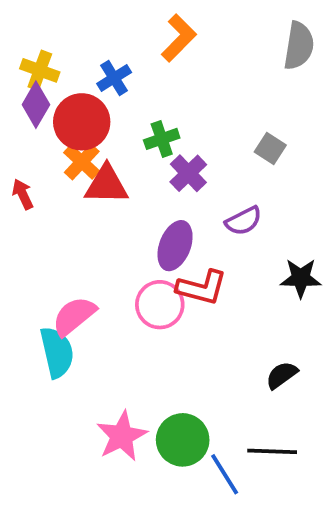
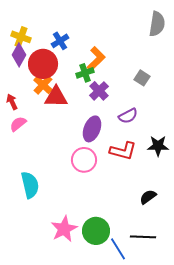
orange L-shape: (179, 38) -> (96, 59), moved
red L-shape: (202, 288) -> (123, 151), moved
pink semicircle: (74, 316) -> (18, 124), moved, size x0.7

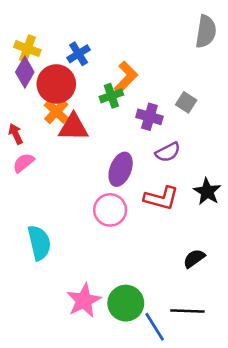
purple cross: (99, 91) -> (149, 117), moved, turned -30
black star: (158, 146) -> (207, 192), turned 30

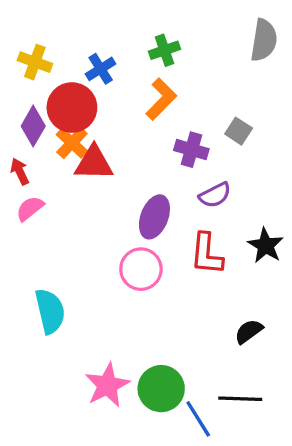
purple diamond: (25, 72) -> (33, 126), moved
green cross: (111, 96) -> (165, 50), moved
red L-shape: (161, 198) -> (207, 254), turned 80

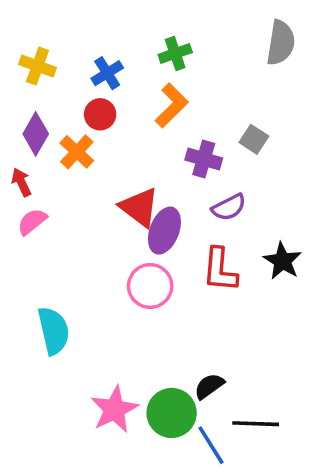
red circle: (72, 108) -> (100, 114), moved, size x0.6
red triangle: (94, 163) -> (139, 207), moved, turned 36
black semicircle: (249, 331) -> (209, 386), moved

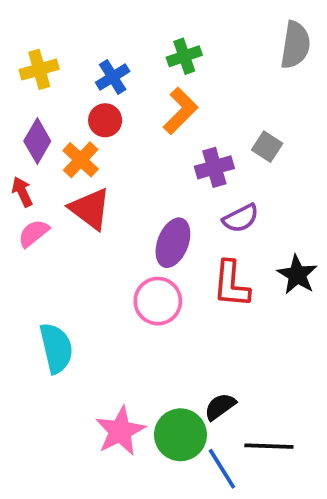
yellow cross: (37, 66) -> (39, 69), turned -36
purple cross: (204, 159) -> (214, 167), turned -32
red triangle: (139, 207) -> (90, 209), moved

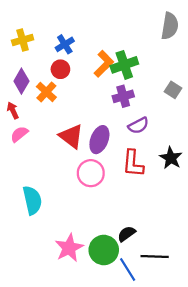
green cross: (184, 56) -> (124, 65), moved, size x1.4
gray square: (267, 147) -> (173, 90), moved
red triangle: (90, 209) -> (71, 136), moved

